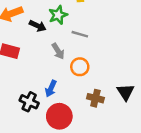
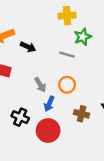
green star: (58, 15) -> (83, 37), moved
gray arrow: (58, 51) -> (40, 85), moved
blue arrow: (51, 89) -> (49, 104), moved

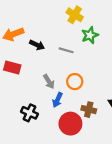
yellow cross: (67, 16) -> (75, 15), turned 35
gray line: (67, 55) -> (66, 50), moved
red circle: (48, 131) -> (70, 124), moved

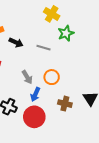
red circle: (70, 124) -> (34, 117), moved

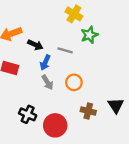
blue arrow: (35, 94) -> (45, 62), moved

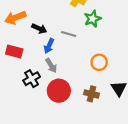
orange circle: (74, 82) -> (99, 62), moved
black cross: (28, 114) -> (32, 79), moved, turned 35
red circle: (55, 125) -> (59, 91), moved

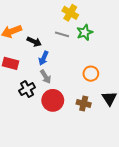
gray line: (69, 34) -> (62, 34), moved

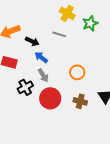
green star: (85, 32) -> (90, 23), moved
blue arrow: (43, 58) -> (41, 57), turned 104
orange circle: (91, 74) -> (77, 72), moved

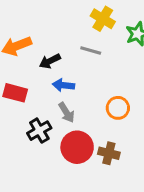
black arrow: (32, 41) -> (50, 61), turned 128
blue arrow: (41, 57) -> (63, 85), turned -32
brown cross: (80, 101) -> (109, 153), moved

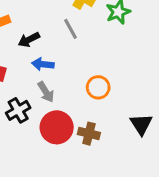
gray line: (91, 50) -> (70, 29), turned 45

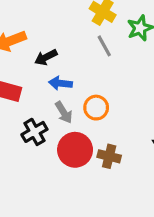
gray line: (70, 29) -> (104, 46), moved
orange circle: (98, 87) -> (96, 108), moved

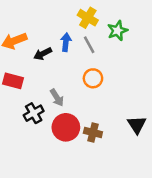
blue arrow: (60, 83) -> (66, 42), moved, turned 90
orange circle: (96, 108) -> (93, 78), moved

